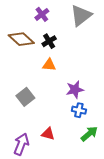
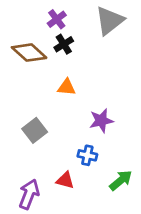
black cross: (49, 41) -> (64, 44), moved
blue cross: (79, 110) -> (87, 155), moved

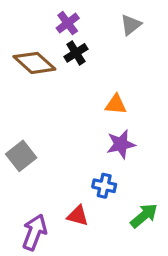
gray triangle: (110, 21) -> (131, 25), size x0.6
orange triangle: (67, 87) -> (116, 104), moved
gray square: (35, 130) -> (21, 156), moved

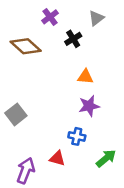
black cross: (76, 53) -> (73, 39), moved

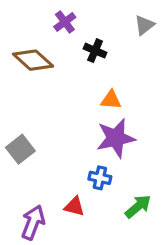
gray triangle: (96, 18) -> (144, 25), moved
black cross: (73, 39) -> (95, 51), turned -35
purple star: (89, 106) -> (116, 138), size x1.4

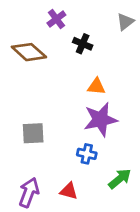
gray square: (20, 149) -> (33, 133), moved, turned 35
red triangle: (74, 206) -> (69, 191), moved

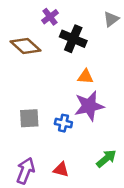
black cross: (83, 44) -> (73, 39), size x1.5
blue cross: (87, 154) -> (63, 123), moved

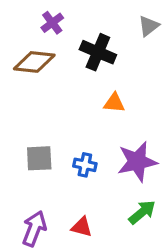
purple cross: (50, 17) -> (52, 23), moved
brown diamond: (26, 46) -> (34, 62), turned -36
purple star: (89, 106) -> (137, 162), moved

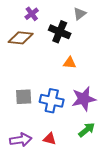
gray triangle: (149, 26) -> (80, 14), moved
blue cross: (85, 165) -> (52, 101), size x1.6
purple arrow: (34, 229) -> (21, 140), turned 60

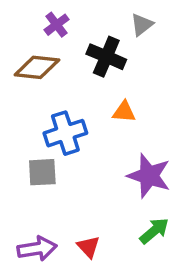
purple star: (84, 99) -> (149, 176), turned 30
blue cross: (52, 101) -> (65, 133), moved, turned -30
red triangle: (50, 139) -> (89, 247), turned 32

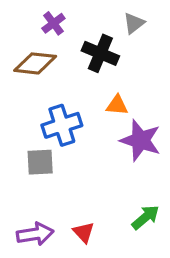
purple star: (149, 176) -> (140, 140), moved

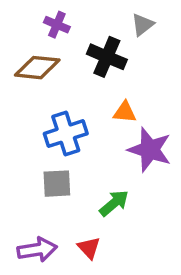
purple cross: (53, 23) -> (57, 25), turned -30
gray square: (40, 162) -> (57, 184), moved
green arrow: (145, 217) -> (114, 203), moved

